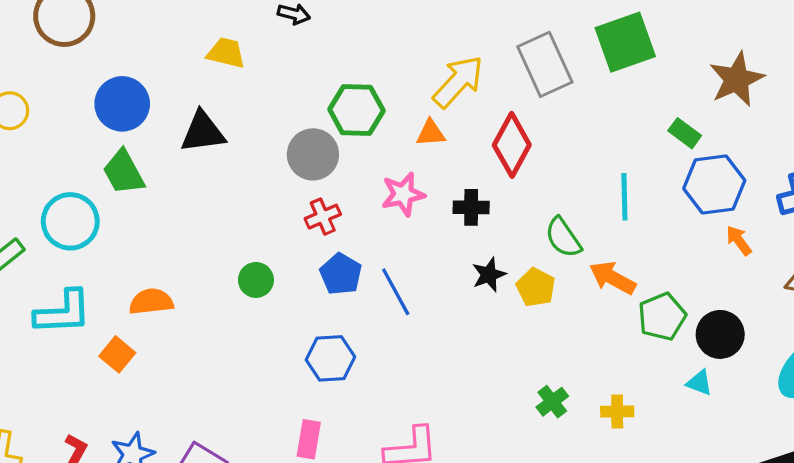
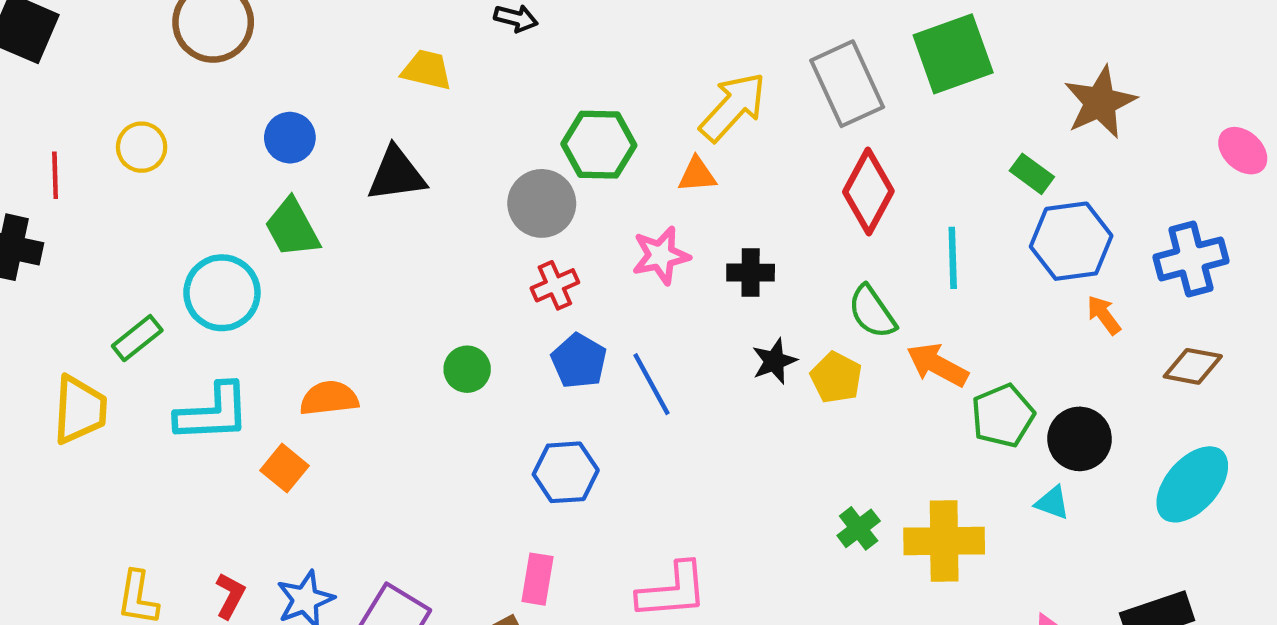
blue circle: (122, 104) -> (290, 138), size x0.7
red diamond: (512, 145) -> (868, 192), moved
yellow cross: (617, 411) -> (944, 541), size x1.8

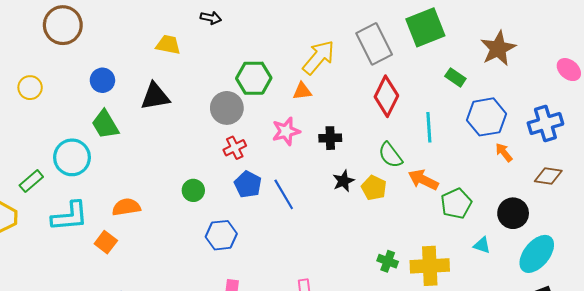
green rectangle: (1032, 174) -> (455, 77), moved
black circle: (1080, 439) -> (513, 213), moved
blue hexagon: (566, 472) -> (221, 235), moved
cyan ellipse: (1192, 484) -> (537, 254), moved
green cross: (859, 528) -> (388, 261), turned -30

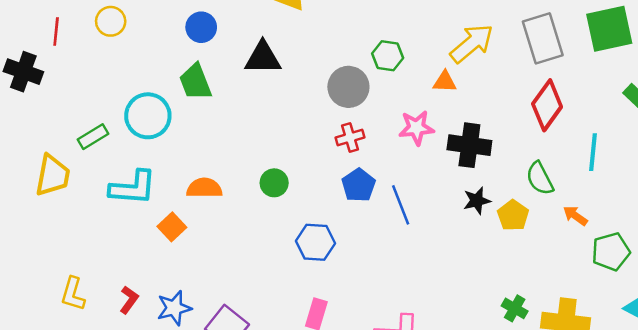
green hexagon: (254, 78) -> (388, 56), size x0.7
black cross: (330, 138) -> (469, 145), size x1.5
orange arrow: (423, 180) -> (575, 216), size x0.7
green circle: (193, 190) -> (274, 183), moved

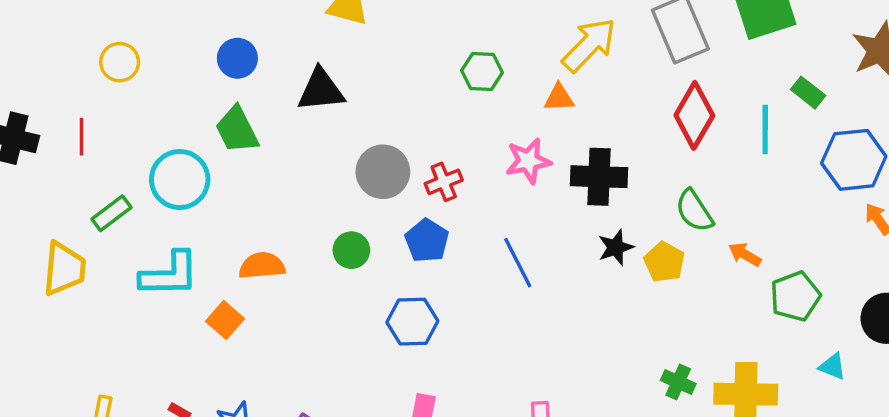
red line: (56, 32) -> (82, 137), moved
gray circle: (348, 87) -> (383, 172), moved
cyan line: (593, 152) -> (765, 129), moved
blue pentagon: (359, 185) -> (427, 241), moved

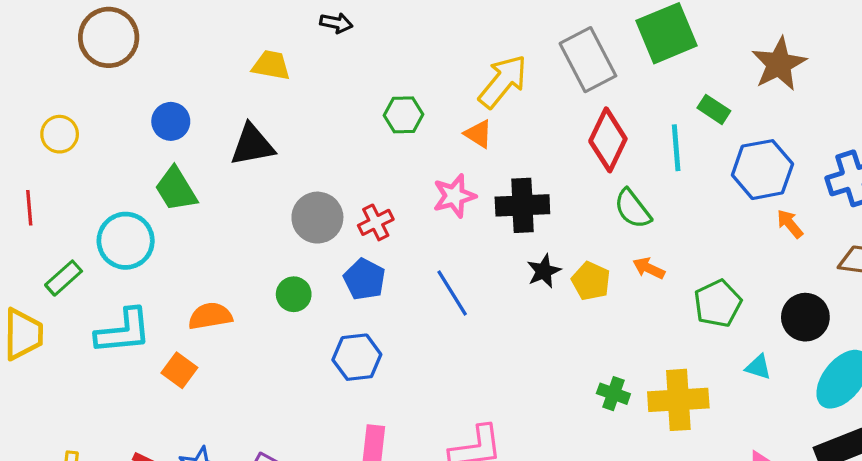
orange triangle: (559, 98) -> (478, 134), turned 40
green semicircle: (694, 211) -> (633, 209), moved
orange arrow: (745, 254) -> (649, 268), moved

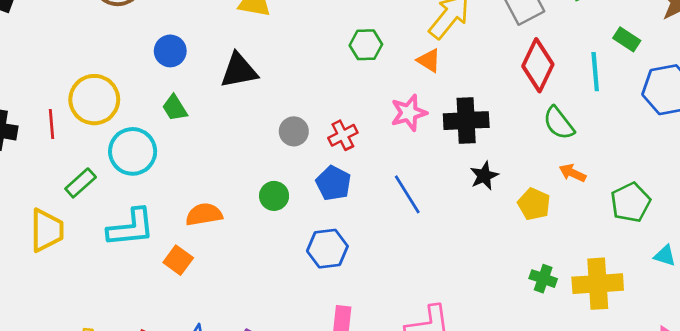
yellow circle: (60, 134) -> (94, 100), moved, size x1.6
green trapezoid: (176, 189) -> (175, 108), size x0.7
gray circle: (317, 218) -> (294, 131), size x0.7
yellow pentagon: (591, 281) -> (534, 204), moved

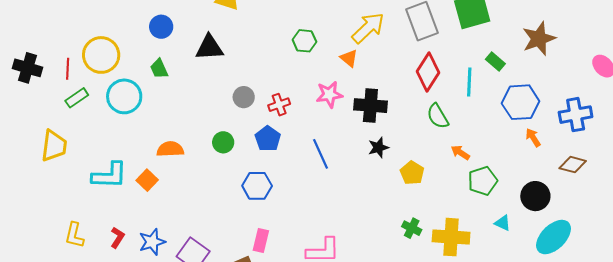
orange arrow: (572, 173) -> (460, 153), moved
green rectangle: (81, 183) -> (77, 98), moved
cyan L-shape: (131, 228) -> (109, 175), moved

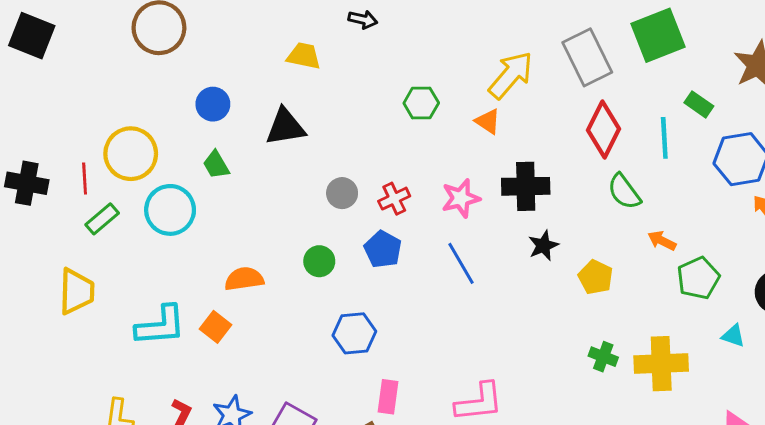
pink star: (329, 94) -> (461, 198), moved
blue hexagon: (257, 186) -> (354, 333), moved

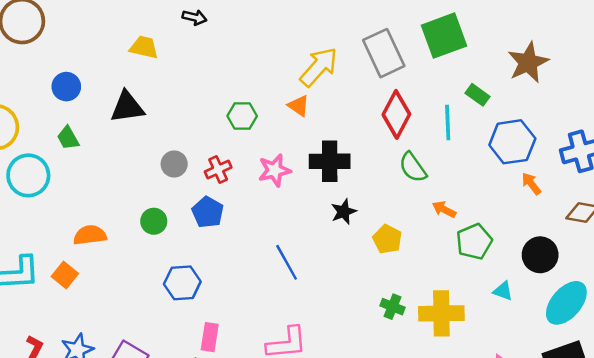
green hexagon: (421, 103) -> (242, 116), moved
blue line: (461, 263) -> (287, 262), moved

